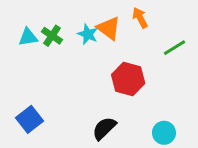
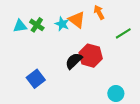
blue square: (30, 119) -> (36, 79), moved
black semicircle: (104, 128) -> (74, 61), moved

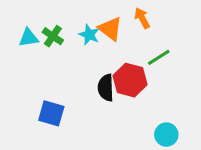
green line: (123, 33) -> (159, 57), moved
black semicircle: (74, 61) -> (106, 88), turned -48
blue square: (36, 79) -> (51, 113), turned -36

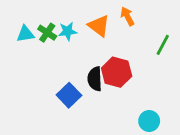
cyan star: (89, 35) -> (68, 31), moved, turned -30
green line: (159, 57) -> (163, 45), moved, turned -30
blue square: (51, 113) -> (69, 95), moved, turned 30

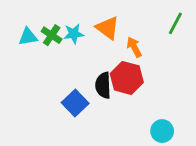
orange arrow: (127, 16) -> (134, 47), moved
green line: (163, 45) -> (175, 23), moved

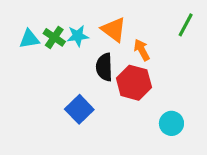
black semicircle: (103, 85) -> (104, 67), moved
cyan circle: (162, 131) -> (171, 123), moved

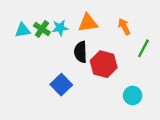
green line: (186, 25) -> (143, 48), moved
orange triangle: (114, 30) -> (88, 23), turned -45
orange arrow: (142, 50) -> (124, 27), moved

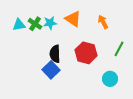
orange triangle: (88, 23) -> (73, 19), turned 42
green line: (143, 48) -> (119, 49), moved
black semicircle: (81, 52) -> (55, 54), moved

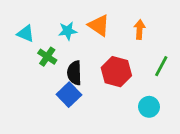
orange arrow: (103, 22) -> (140, 29), turned 32
green cross: (35, 24) -> (47, 57), moved
cyan triangle: (19, 25) -> (26, 34), turned 32

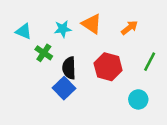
orange arrow: (140, 29) -> (129, 28), turned 48

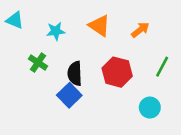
cyan star: (63, 29) -> (56, 31), moved
cyan triangle: (24, 31) -> (15, 20), moved
green cross: (44, 53) -> (38, 63), moved

